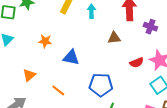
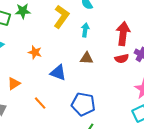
brown triangle: (114, 38) -> (87, 58), moved
red semicircle: (137, 63) -> (122, 59), moved

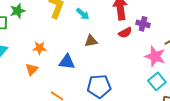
cyan arrow: (85, 30) -> (83, 14), turned 136
orange triangle: (14, 84) -> (32, 69), moved

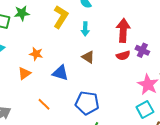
cyan arrow: (83, 14) -> (85, 29), turned 40
brown triangle: (91, 41) -> (88, 57), turned 32

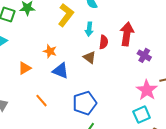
orange star: (36, 54) -> (50, 51), moved
red semicircle: (123, 55) -> (104, 42), moved, turned -72
blue pentagon: (87, 103) -> (85, 103), turned -30

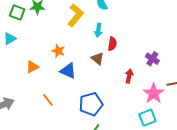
red arrow: (127, 34) -> (129, 76), moved, size x0.6

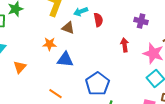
cyan arrow: (98, 30) -> (81, 12), turned 80
brown triangle: (98, 59) -> (68, 28), moved
orange triangle: (32, 67) -> (20, 67), moved

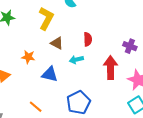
cyan arrow: (81, 12) -> (76, 60), moved
orange star: (49, 44) -> (28, 57), moved
red arrow: (125, 45) -> (111, 68), size x1.6

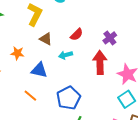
red semicircle: (88, 39) -> (77, 34), turned 48
purple cross: (130, 46) -> (110, 38), moved, turned 32
orange line: (36, 107) -> (30, 96), moved

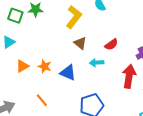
orange star: (17, 53) -> (45, 66), moved
orange line: (30, 96) -> (42, 100), moved

